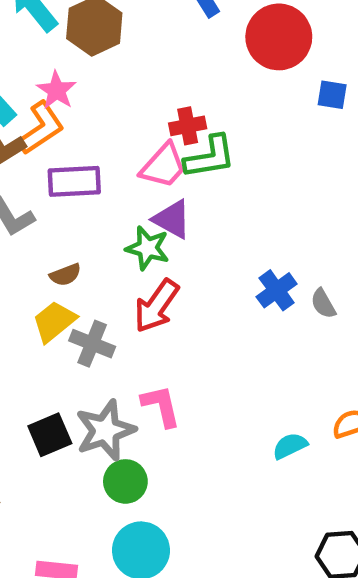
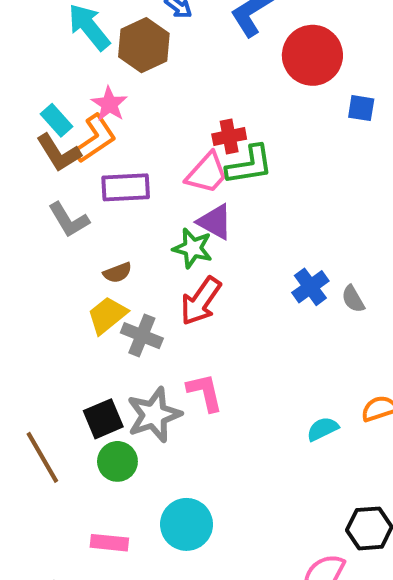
green circle: (125, 481) -> (117, 461), moved

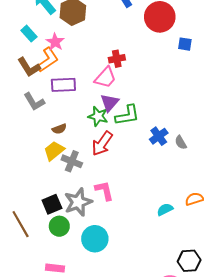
cyan rectangle: (57, 120) -> (29, 34), moved
green L-shape: (249, 165) -> (127, 115), moved
purple triangle: (215, 222) -> (110, 103), turned 42
cyan circle: (187, 524) -> (95, 239), moved

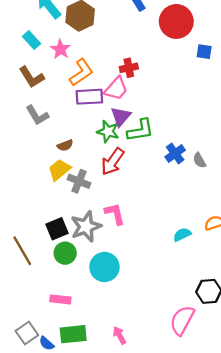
orange L-shape: (48, 60) -> (81, 72), moved
purple rectangle: (63, 85) -> (89, 97), moved

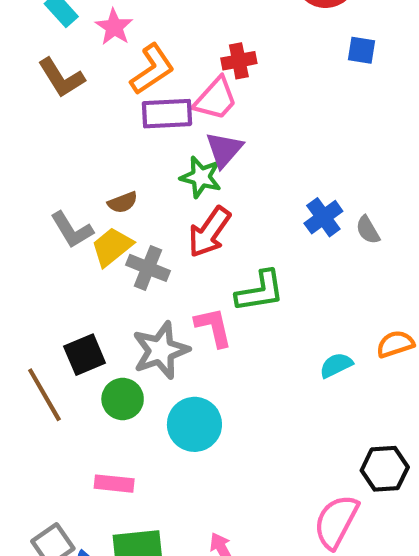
blue square: (204, 52) -> (361, 50), moved
gray L-shape: (37, 115) -> (72, 230), moved
green L-shape: (140, 130) -> (260, 291), moved
black square: (57, 229) -> (85, 355), moved

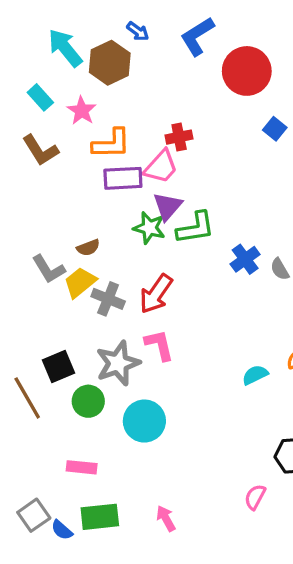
blue square: (361, 50) -> (275, 129), turned 30
orange L-shape: (152, 69) -> (111, 144), turned 33
red arrow: (209, 232) -> (156, 294), moved
green L-shape: (260, 291) -> (196, 228), moved
pink semicircle: (336, 522) -> (255, 497), size x0.6

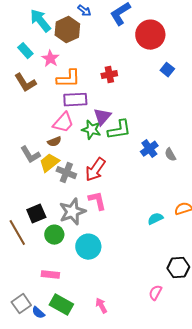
pink trapezoid: (161, 167) -> (63, 123), moved
green rectangle: (100, 517) -> (61, 305), turned 35

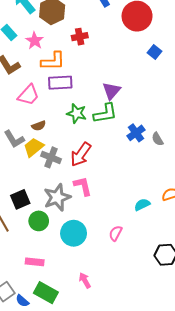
red cross: (109, 75) -> (80, 37), moved
purple triangle: (102, 117) -> (111, 91), moved
pink trapezoid: (63, 123) -> (28, 95), moved
pink semicircle: (155, 293) -> (116, 233), moved
pink arrow: (101, 306) -> (85, 280), moved

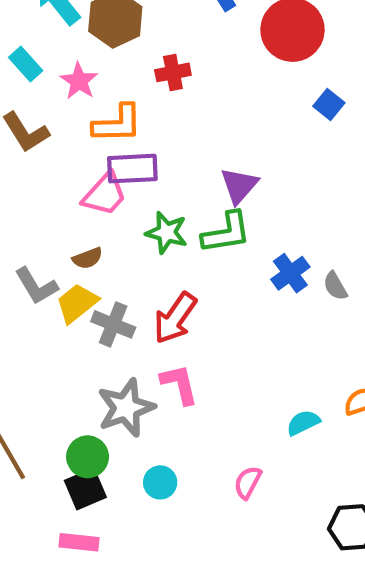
pink trapezoid: (28, 95) -> (105, 194), moved
black square: (20, 199) -> (85, 489), moved
cyan circle: (74, 233) -> (160, 482), size x0.6

